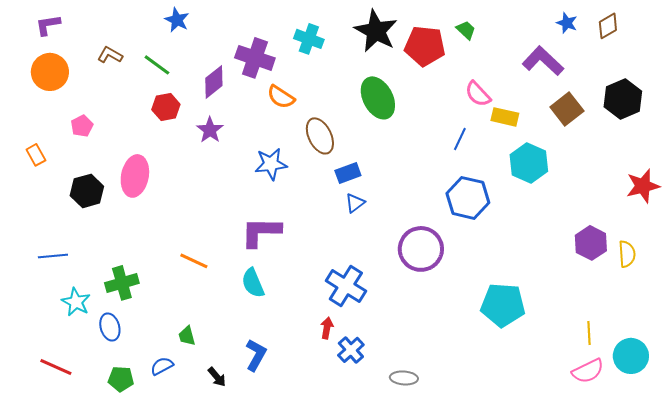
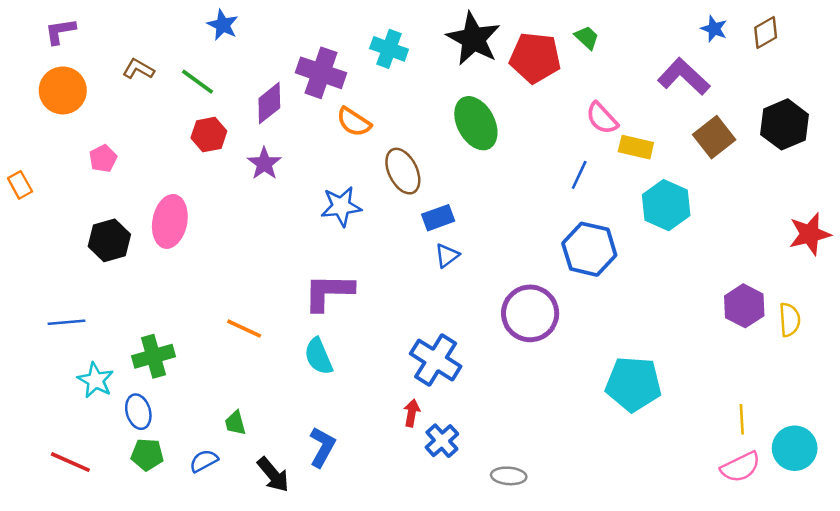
orange rectangle: (36, 155) -> (20, 185), moved
black arrow: (217, 377) -> (273, 475), size x1.4
green pentagon: (121, 379) -> (147, 454), moved

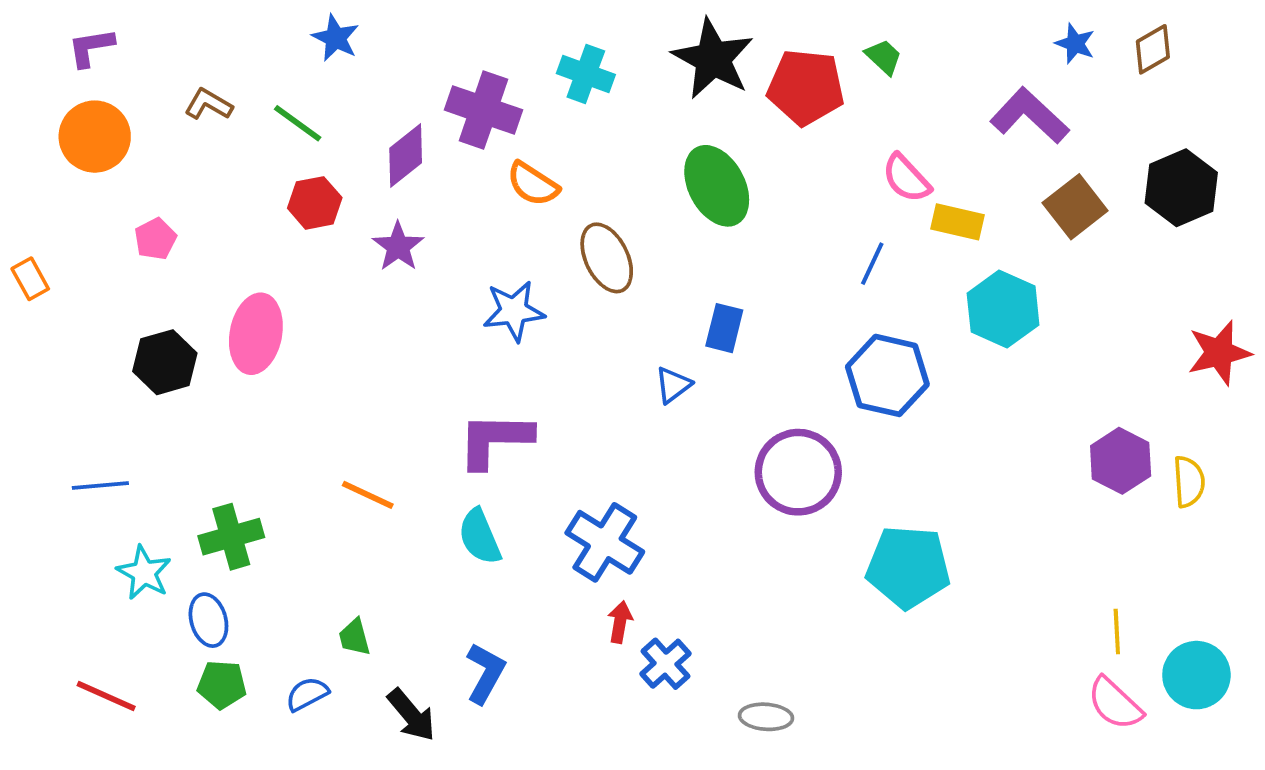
blue rectangle: (438, 218) -> (724, 328), moved, turned -56
blue cross: (436, 360) -> (605, 542), moved
cyan pentagon: (633, 384) -> (908, 567), moved
pink semicircle: (740, 467) -> (1115, 704), turned 69

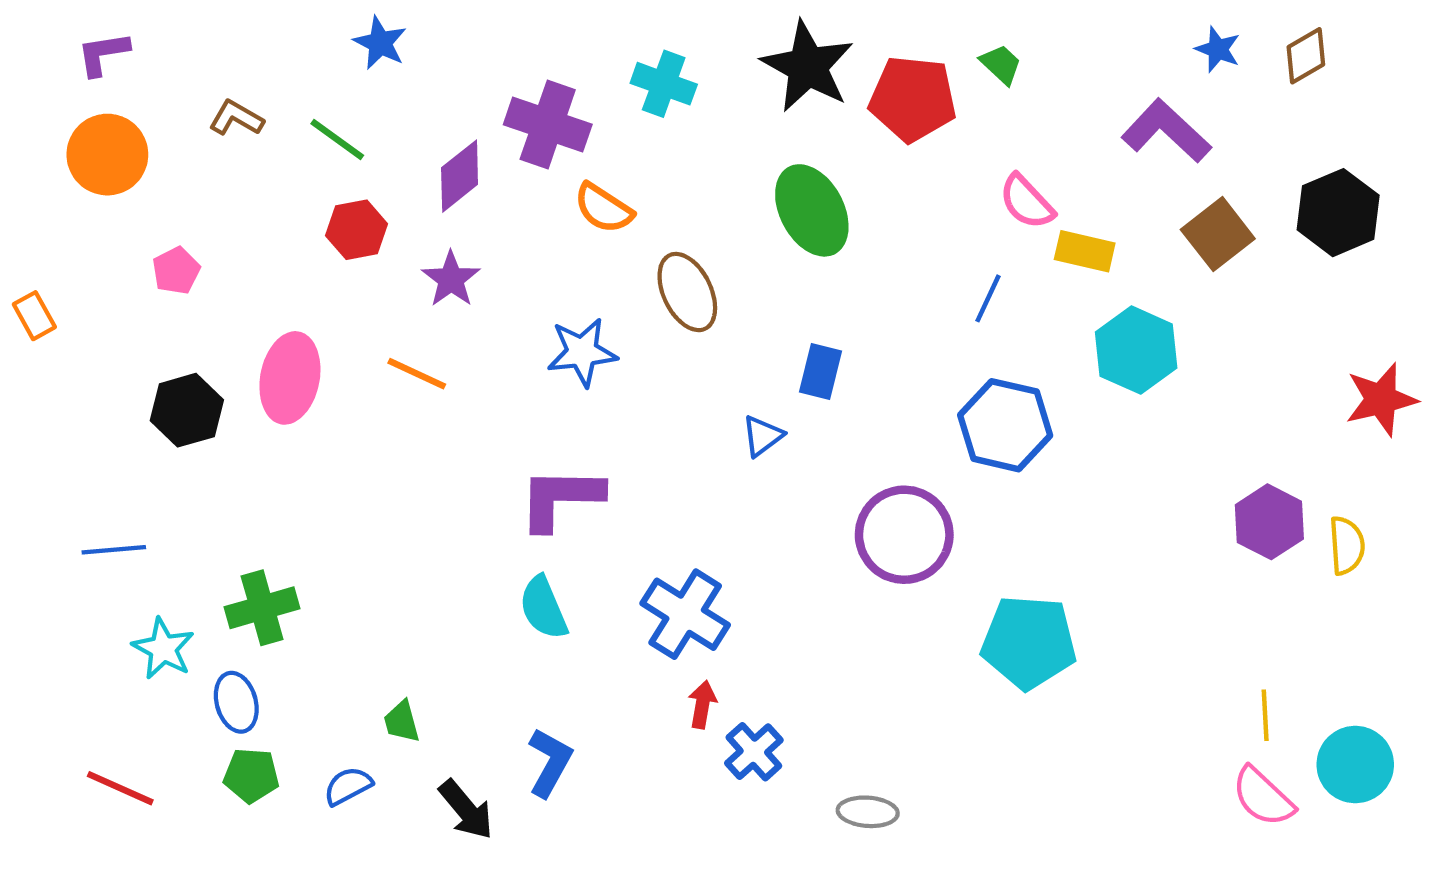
orange line: (368, 495) -> (417, 374), moved

